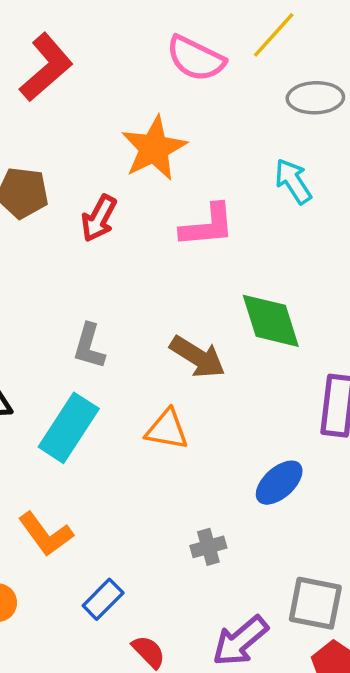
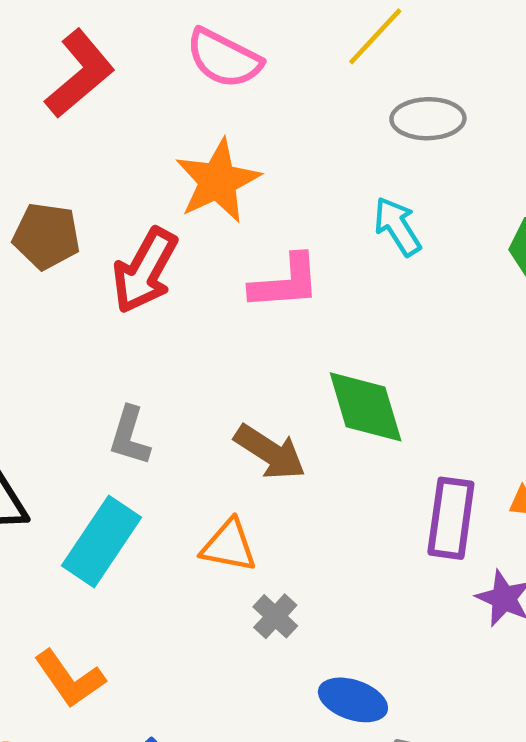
pink semicircle: (196, 58) -> (224, 58), moved
red arrow: (99, 218) -> (145, 271), size x1.4
blue ellipse: (279, 483) -> (353, 700), moved, turned 60
gray cross: (208, 547) -> (275, 616), moved, turned -32

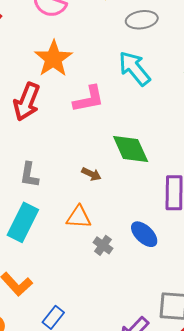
cyan arrow: (397, 226) -> (134, 68), size x1.4
brown arrow: (270, 452) -> (91, 174), size x0.6
blue ellipse: (353, 700) -> (144, 234), moved, turned 32

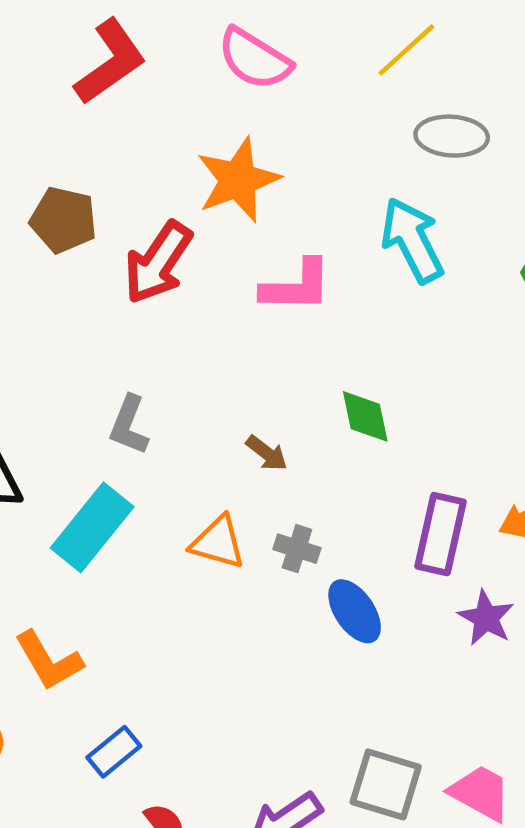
green diamond: (131, 149) -> (365, 416), size x0.7
gray cross: (103, 245) -> (297, 549), moved, turned -30

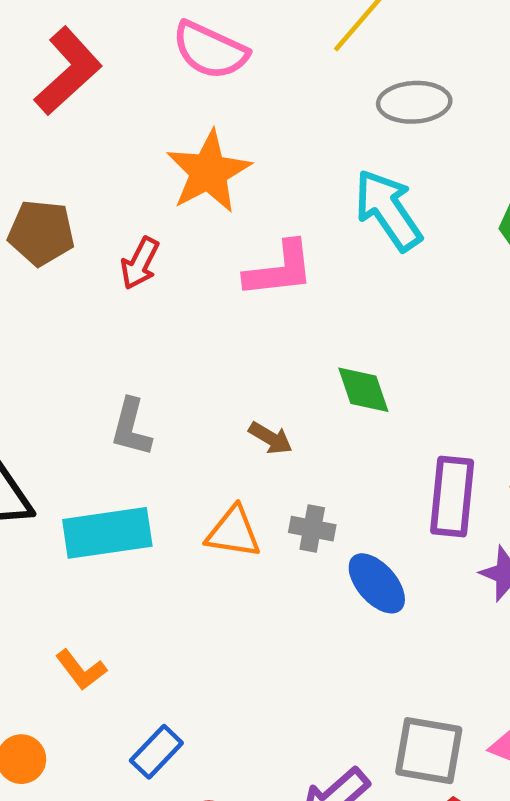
red arrow: (158, 262) -> (140, 263), size x0.6
cyan rectangle: (92, 527) -> (107, 533), turned 50
orange L-shape: (49, 661) -> (81, 670), size x0.7

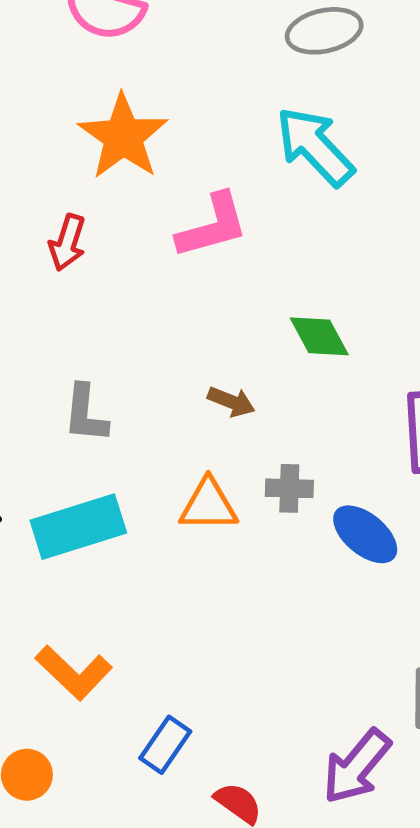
orange L-shape: (81, 670) -> (74, 673), size x1.4

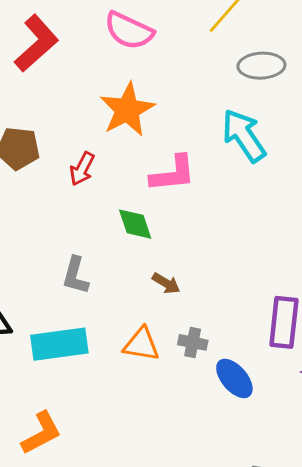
green diamond: (319, 336) -> (135, 224), moved
orange L-shape: (74, 673) -> (41, 433), turned -81

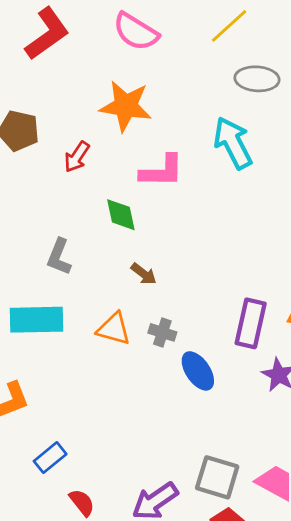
orange star: (127, 110) -> (126, 106), turned 30

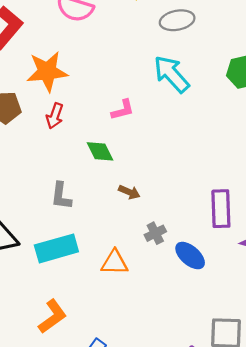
orange star: (126, 106) -> (47, 71), moved
pink L-shape: (162, 171) -> (123, 110), size x0.7
orange triangle: (114, 329) -> (115, 262), moved
gray cross: (162, 332) -> (155, 233), turned -30

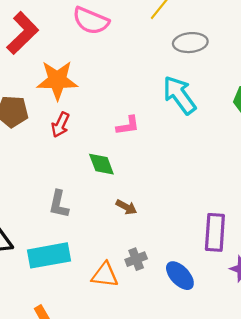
gray cross: (155, 233) -> (136, 259), moved

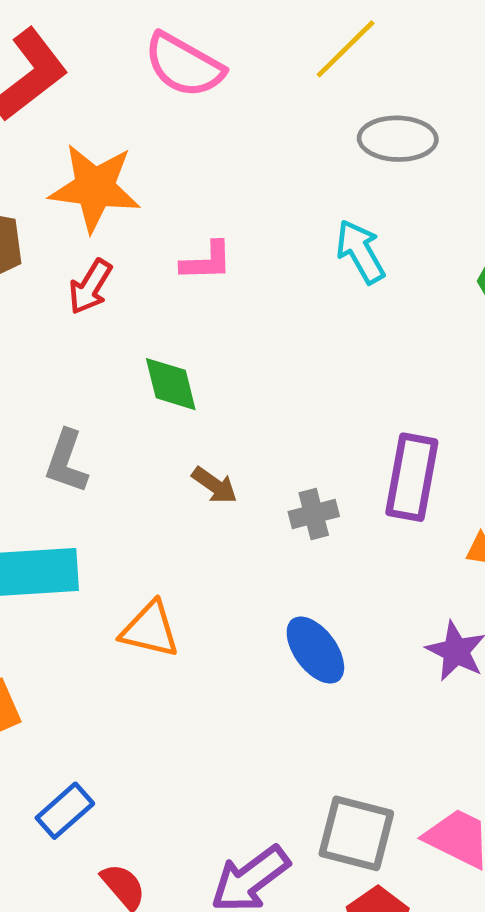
cyan arrow: (179, 95) -> (360, 252), size x0.7
pink L-shape: (128, 125) -> (207, 261), moved
purple rectangle: (215, 232) -> (412, 477), moved
gray cross: (136, 259) -> (314, 514), moved

